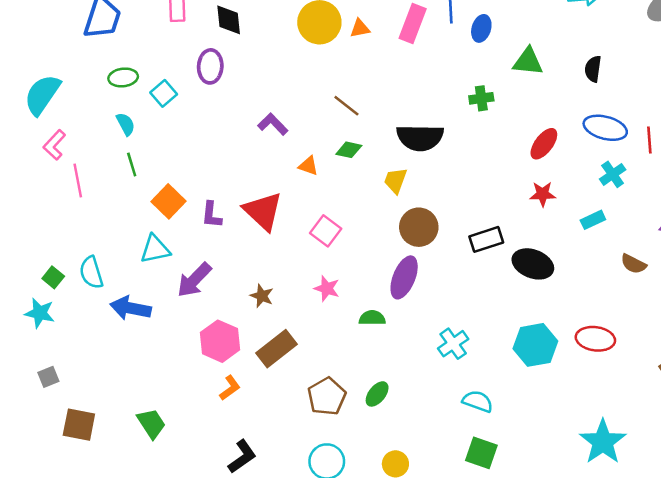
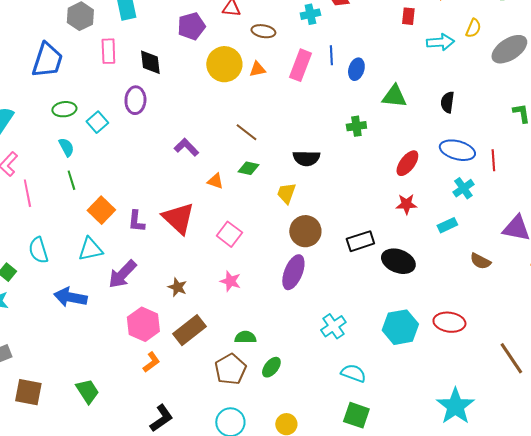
black semicircle: (420, 138) -> (306, 158), size x0.7
cyan semicircle: (91, 273) -> (38, 250), moved
green semicircle: (372, 318) -> (245, 337), moved

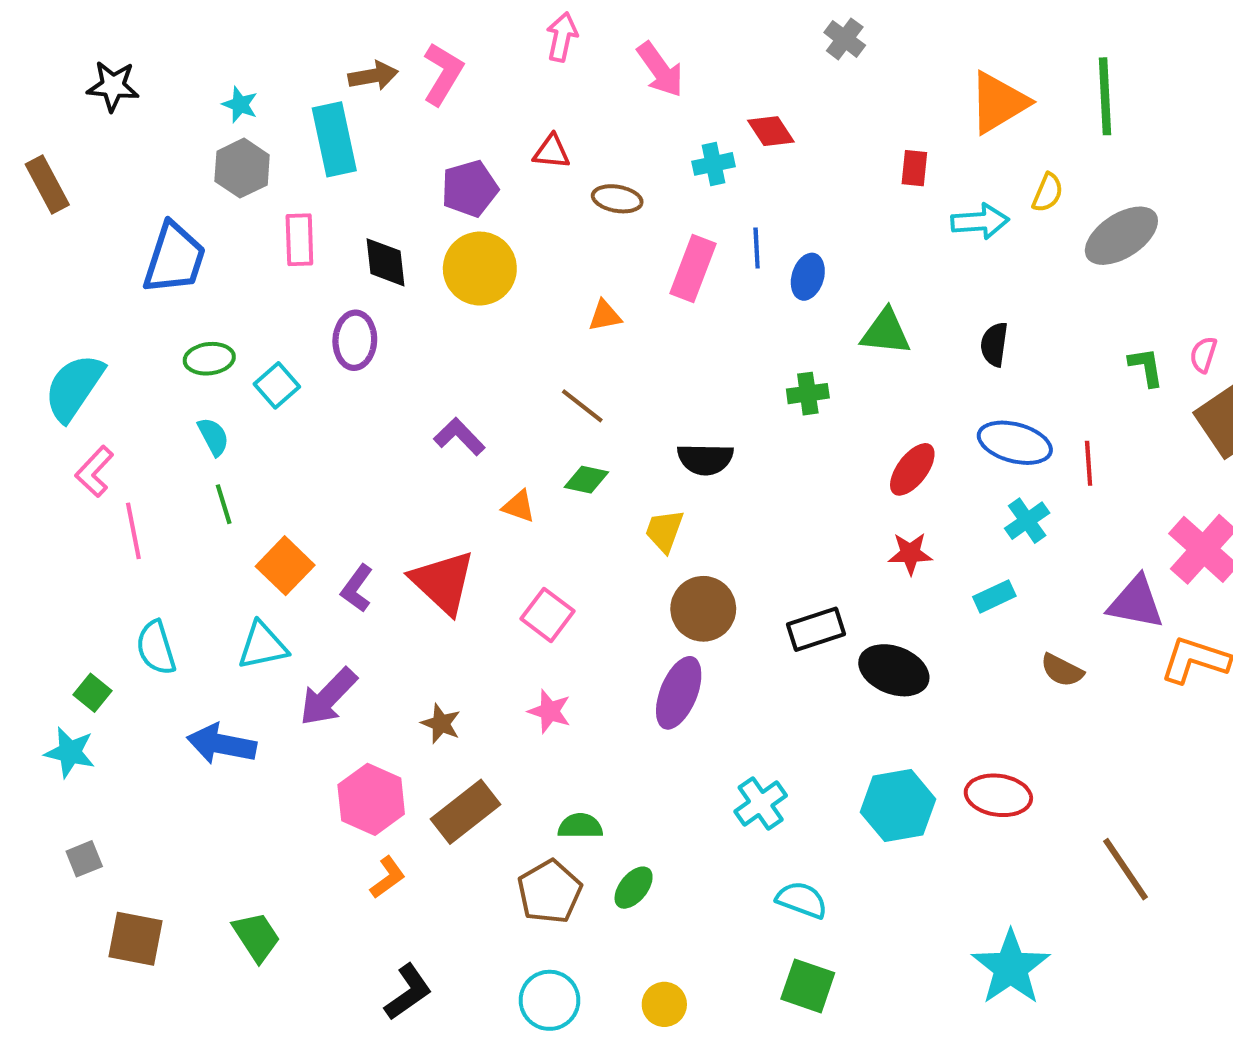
yellow circle: (224, 64) -> (480, 269), moved
orange triangle: (257, 69) -> (605, 316), moved
purple L-shape: (136, 221) -> (357, 588), turned 30

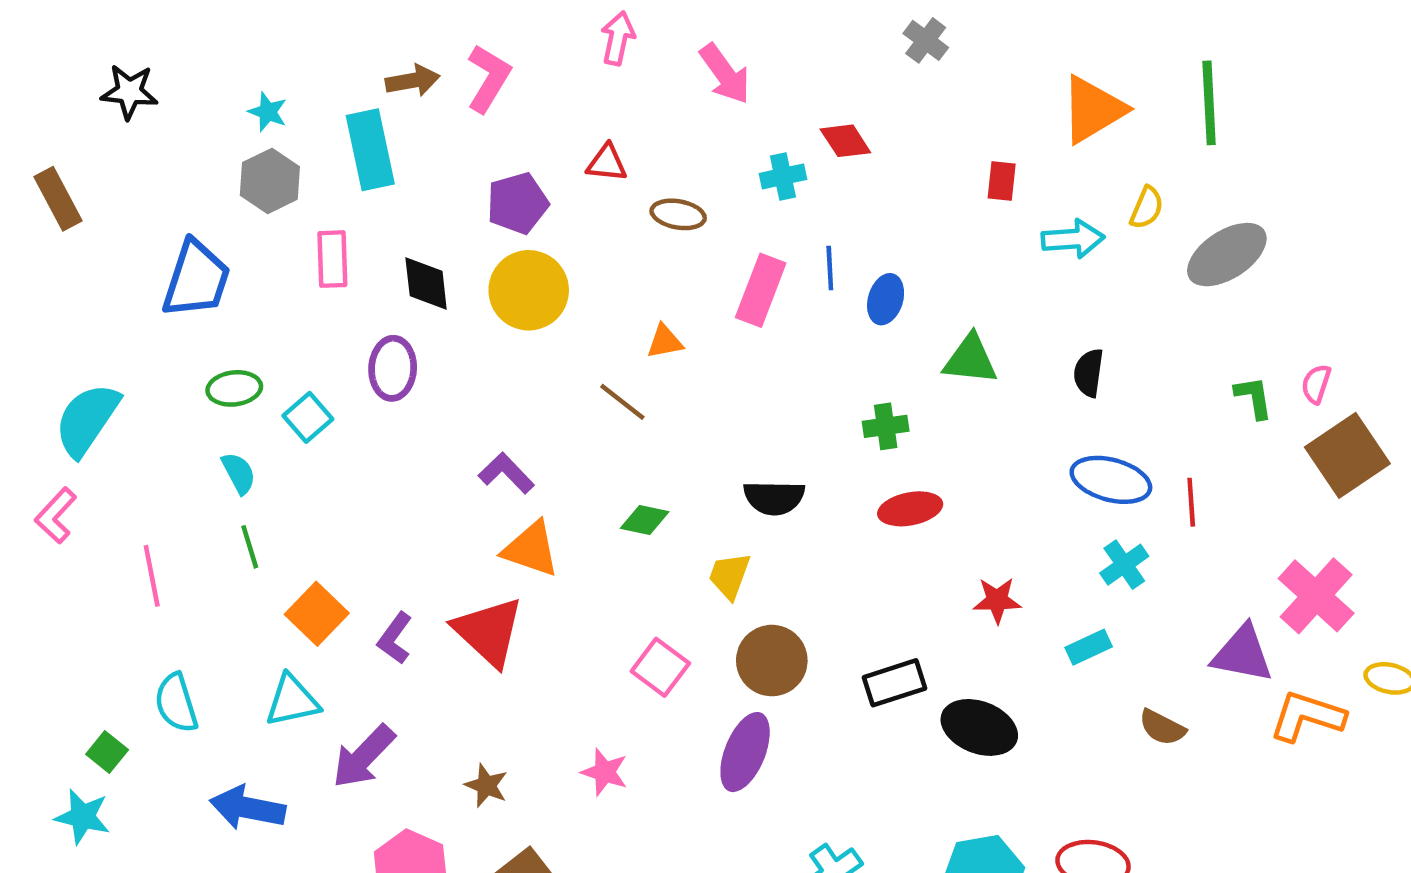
brown line: (582, 406) -> (622, 402), moved
red ellipse: (912, 469) -> (910, 509), moved, turned 42
pink L-shape: (94, 471) -> (56, 516), moved
orange triangle: (519, 506) -> (531, 549), moved, size x1.6
pink square: (547, 615) -> (660, 667), moved

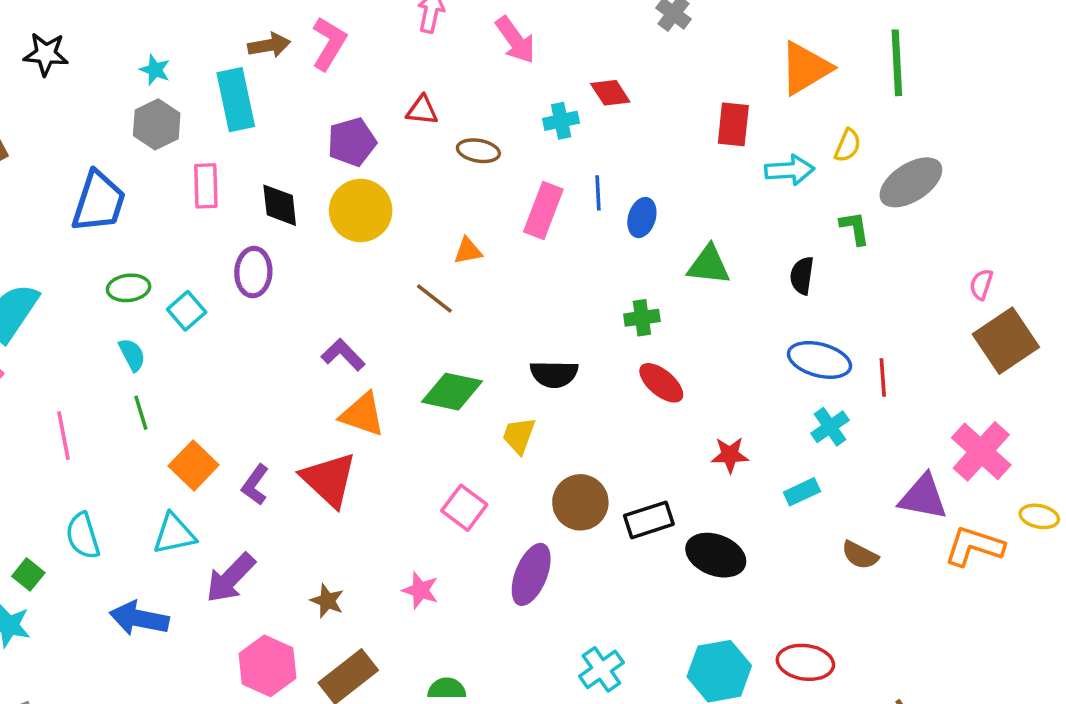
red rectangle: (1002, 181) -> (733, 124), size x1.4
green L-shape: (1254, 397) -> (855, 228), moved
red ellipse: (910, 509) -> (661, 383), turned 51
green diamond: (645, 520) -> (452, 392), size x1.6
brown circle: (772, 661) -> (580, 502), moved

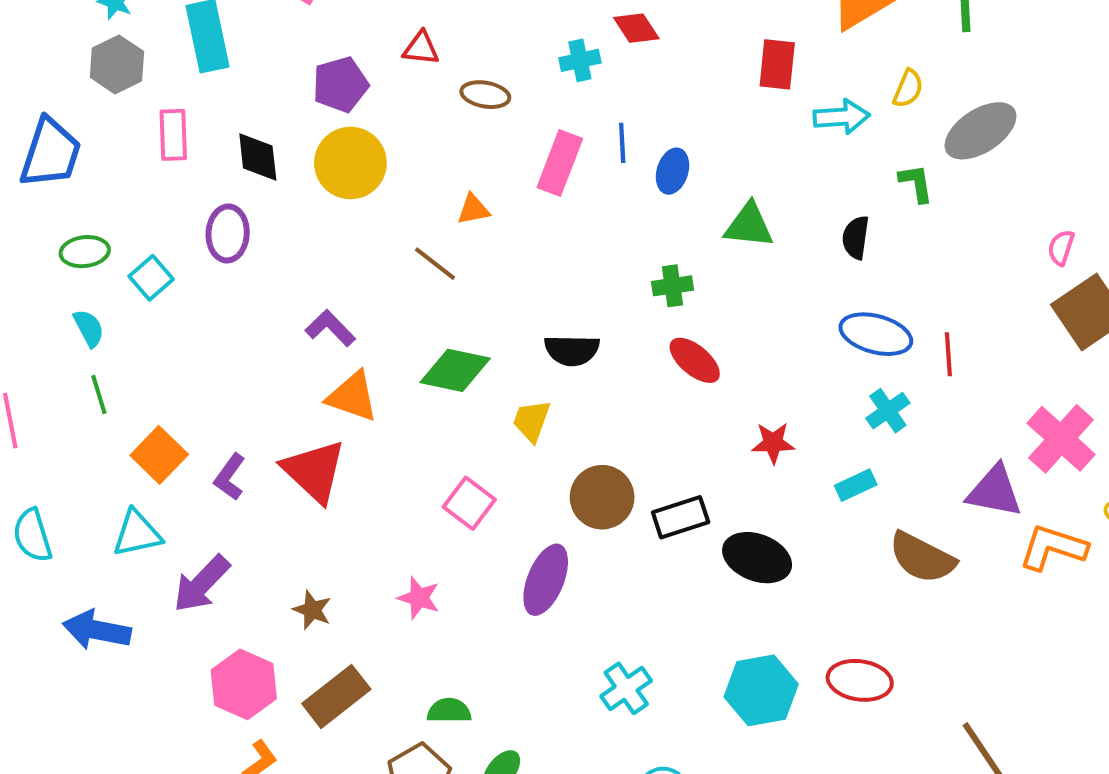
brown semicircle: (860, 555) -> (922, 558), size x1.6

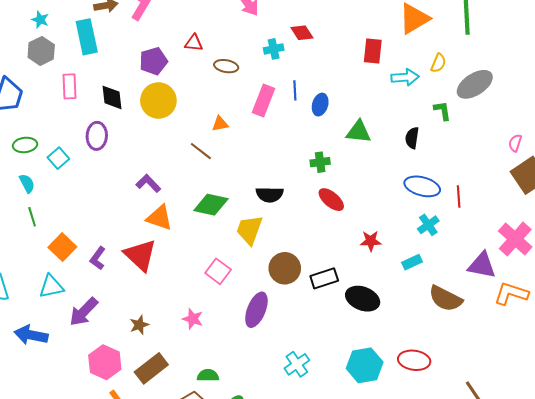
yellow trapezoid: (532, 421) -> (249, 230), size x1.4
brown star: (312, 610) -> (139, 325), turned 30

